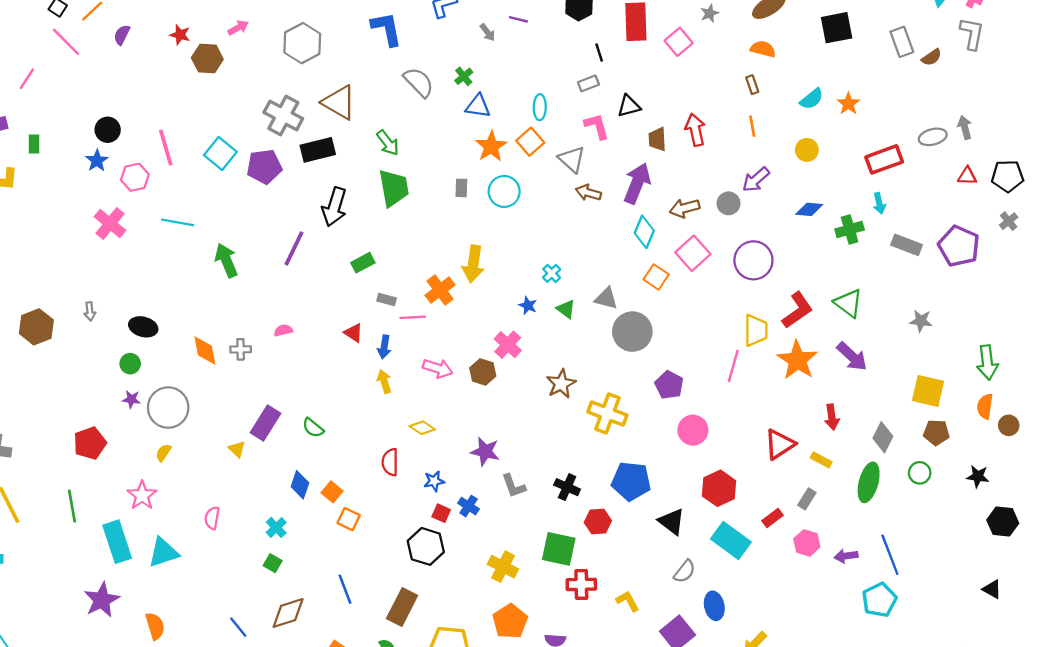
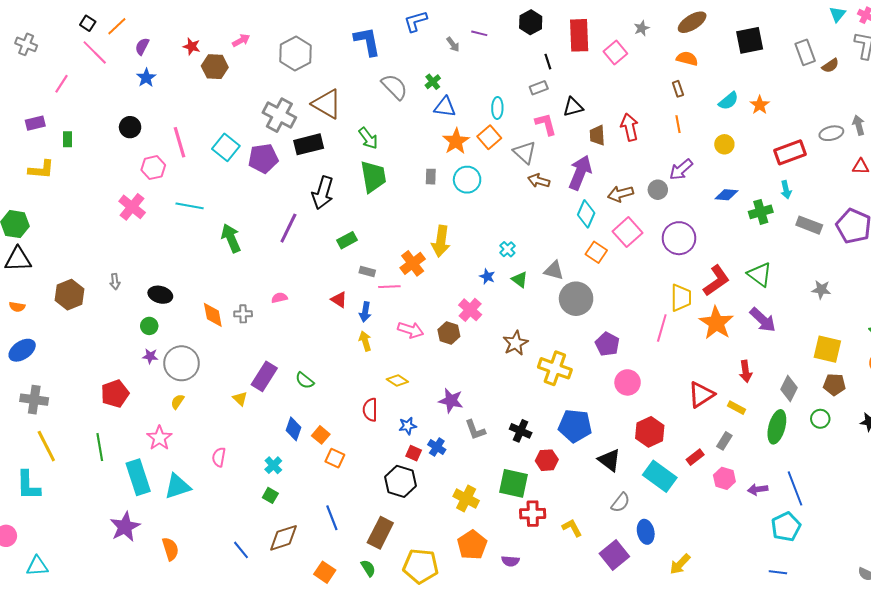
blue star: (97, 161) -> (146, 78), moved

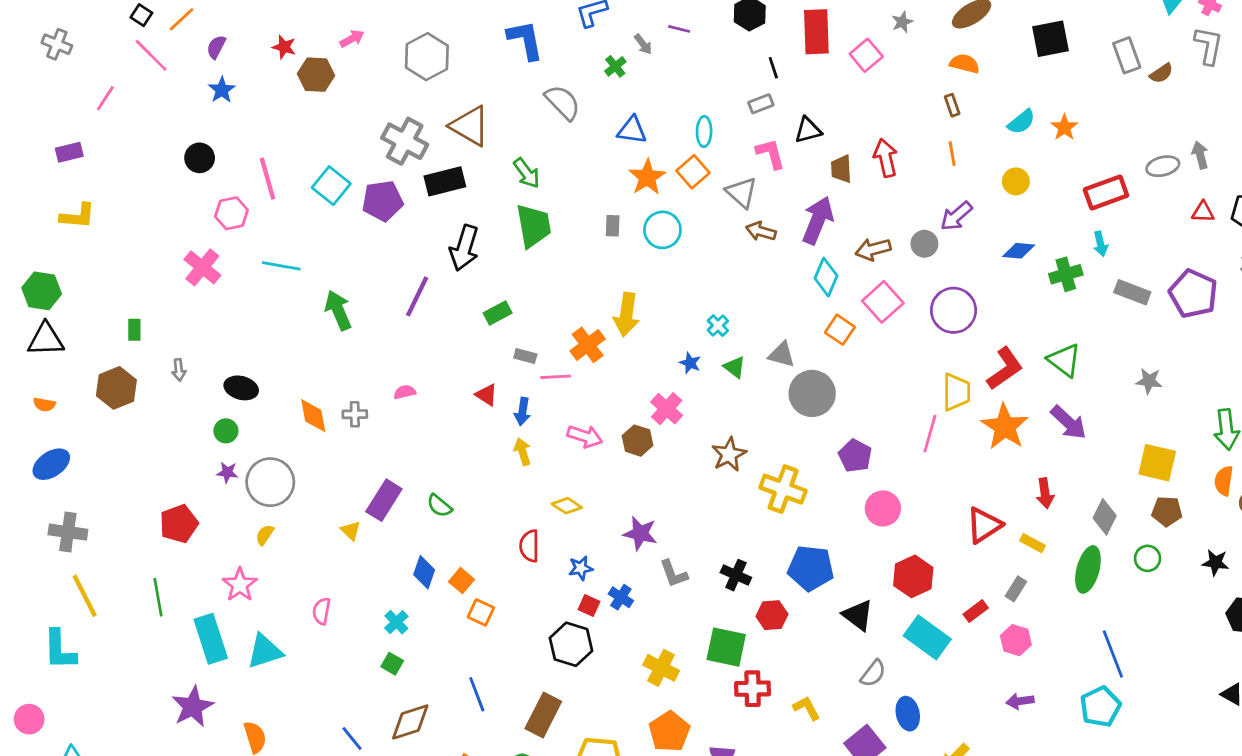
green cross: (433, 82) -> (615, 66), moved
green rectangle: (67, 139) -> (134, 330), moved
purple arrow: (758, 489) -> (1020, 701), moved

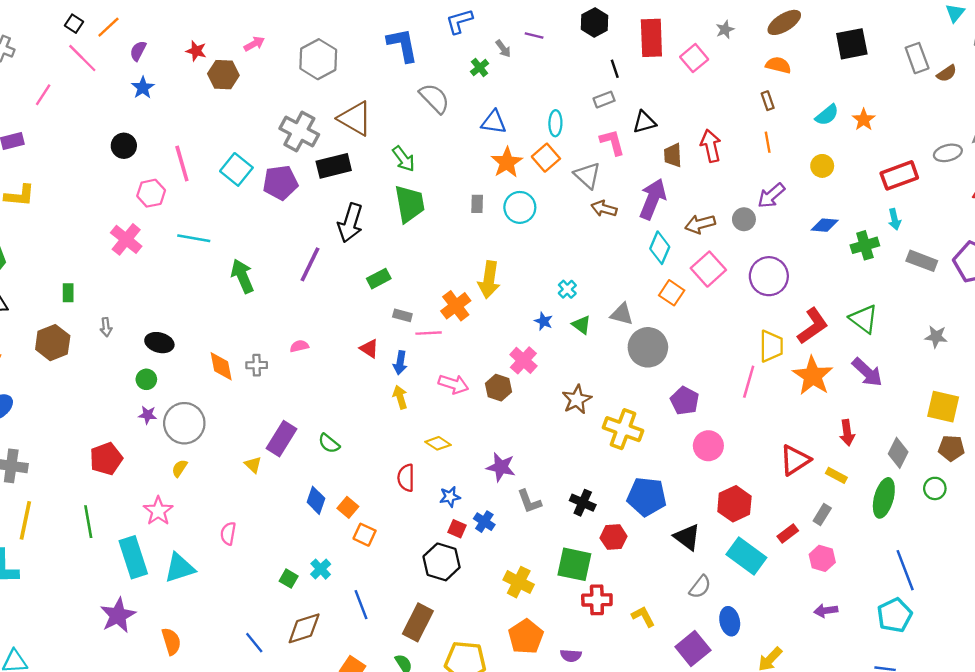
yellow line: (85, 596) -> (25, 520), turned 39
cyan cross: (396, 622) -> (321, 569), moved

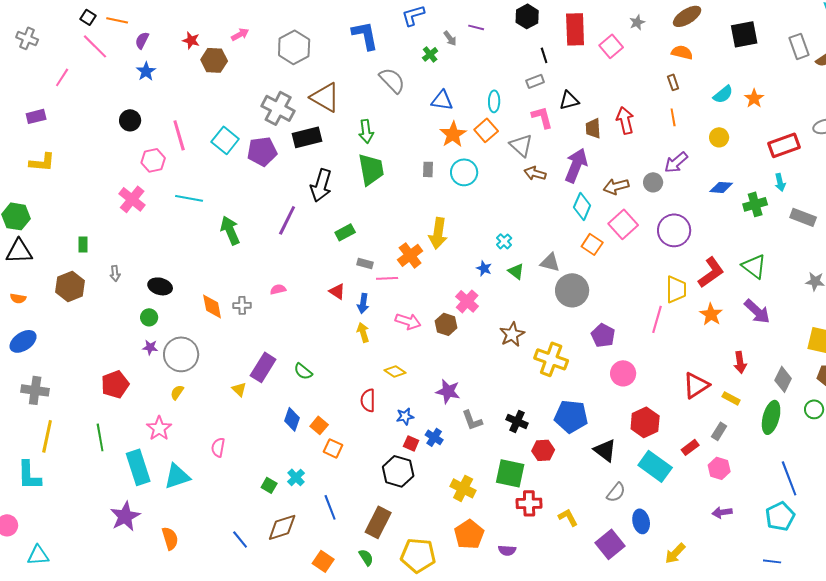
orange line: (108, 27) -> (117, 20), turned 55
green arrow: (404, 159) -> (366, 131), turned 30
orange star: (813, 376) -> (711, 314), size x0.7

